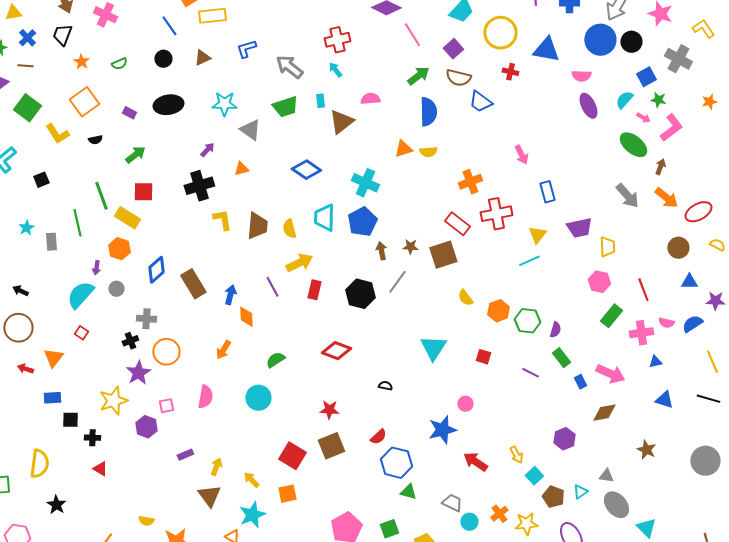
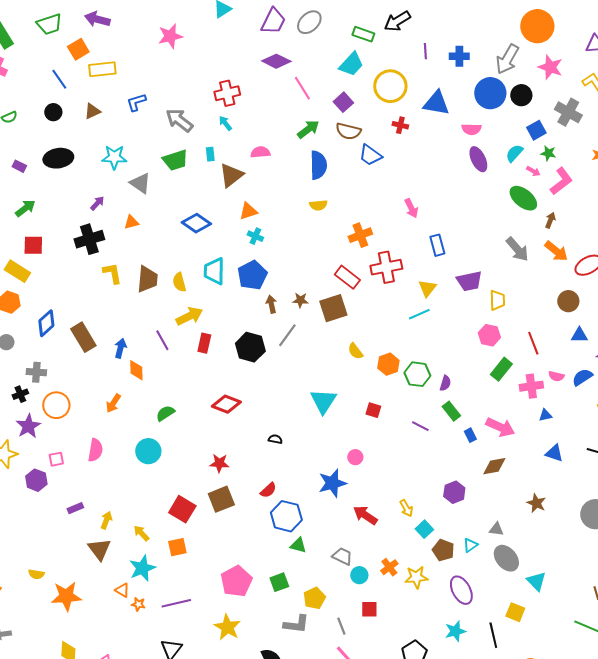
orange triangle: (403, 149) -> (248, 211), moved
cyan cross: (365, 183) -> (255, 236), size x0.6

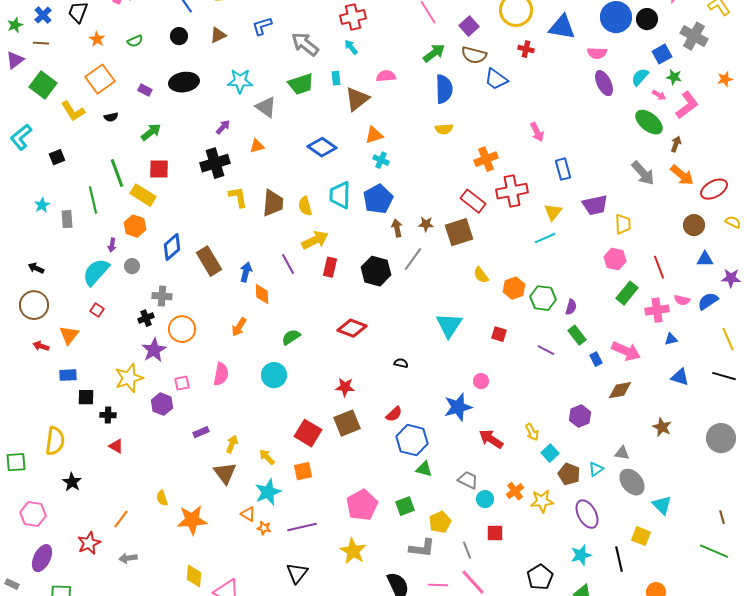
yellow semicircle: (36, 574) -> (162, 498), turned 63

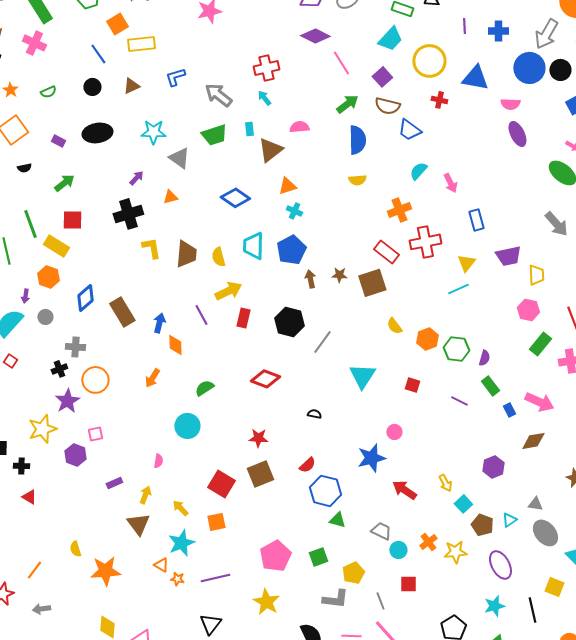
cyan semicircle: (640, 77) -> (418, 171), moved
gray line: (413, 259) -> (322, 342), moved
pink semicircle: (221, 374) -> (158, 461), moved, size x0.6

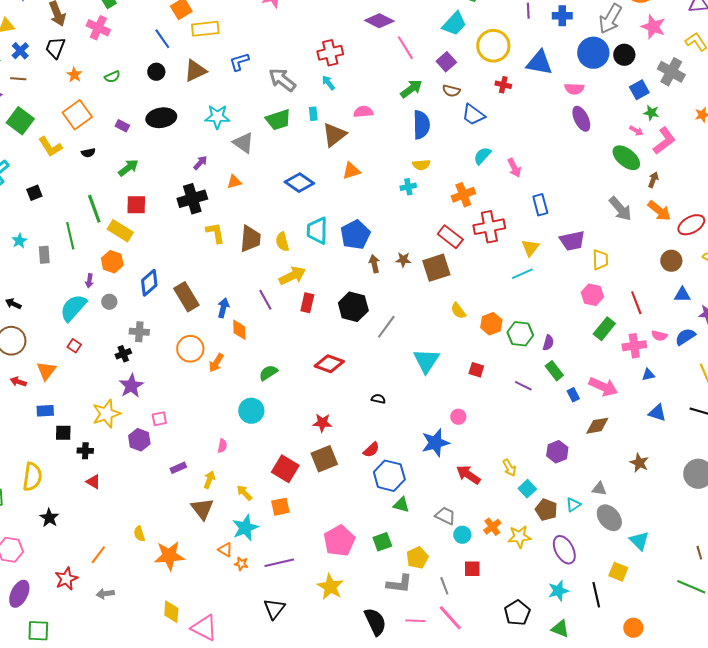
brown triangle: (131, 86) -> (195, 71), size x1.4
brown semicircle: (387, 106) -> (451, 91), size x0.7
cyan cross: (294, 211) -> (408, 187), moved, turned -35
orange circle: (95, 380) -> (190, 349), moved

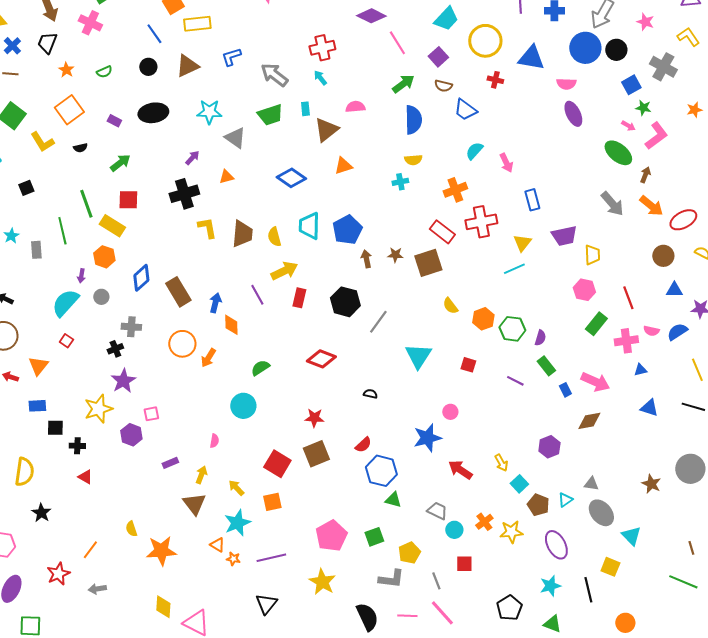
pink star: (653, 27) -> (645, 22), size x0.7
brown star: (639, 463) -> (651, 484), moved

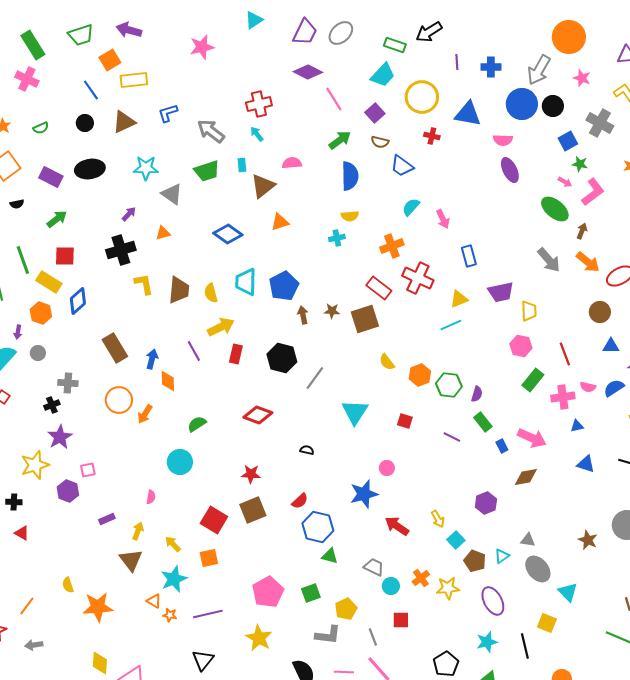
purple rectangle: (114, 121) -> (51, 177), size x1.6
red cross: (481, 222) -> (418, 278), turned 36
yellow triangle: (522, 243) -> (459, 299), turned 30
blue diamond: (141, 278) -> (78, 301), moved

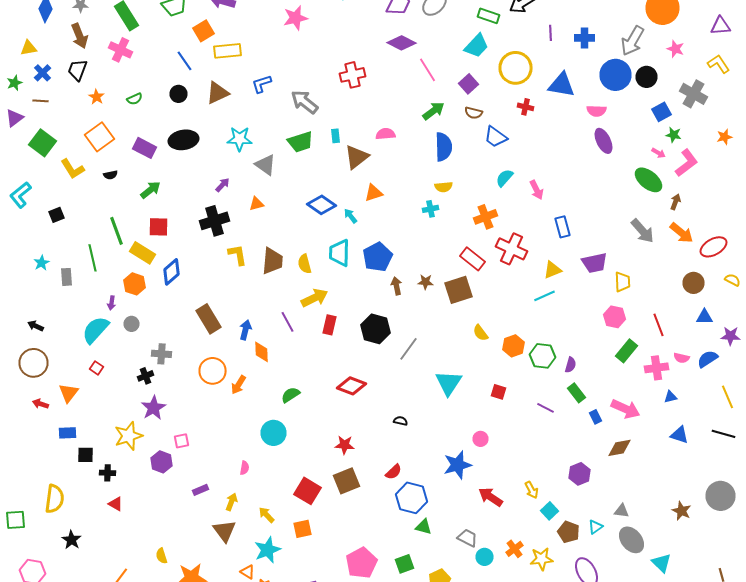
cyan arrow: (257, 134) -> (350, 216), moved

